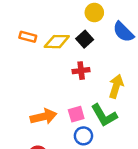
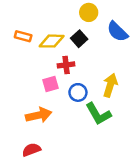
red cross: (81, 71) -> (66, 65), moved
pink square: (76, 114) -> (51, 84), moved
blue circle: (83, 136) -> (78, 92), moved

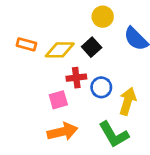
blue circle: (78, 92) -> (101, 87), moved
orange arrow: (39, 115) -> (62, 132), moved

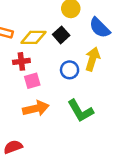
red cross: (76, 78) -> (21, 61), moved
yellow arrow: (128, 101) -> (92, 59), moved

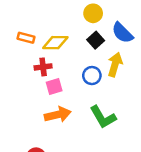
black square: (61, 35) -> (96, 40), moved

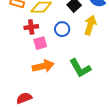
blue circle: (92, 76) -> (62, 29), moved

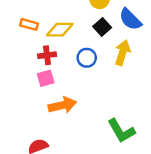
pink square: (40, 43) -> (46, 78), moved
green L-shape: (80, 68) -> (121, 131), moved

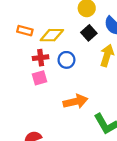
blue circle: (87, 58) -> (66, 60), moved
orange arrow: (62, 105) -> (75, 101), moved

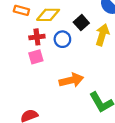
black square: (89, 33) -> (81, 23), moved

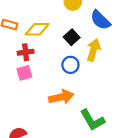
blue circle: (62, 39) -> (70, 65), moved

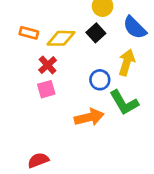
black square: (72, 37) -> (96, 33), moved
red cross: (26, 52) -> (48, 65), turned -35
green L-shape: (92, 120) -> (124, 103), moved

